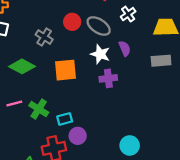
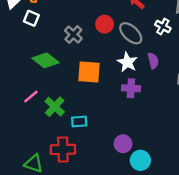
white cross: (128, 14) -> (163, 26), turned -35
pink line: (14, 103) -> (31, 97), turned -35
purple circle: (78, 136) -> (123, 144), moved

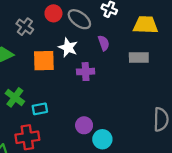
white star: (127, 62) -> (68, 48), moved

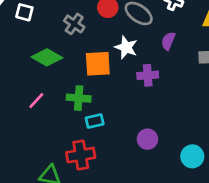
purple semicircle: (104, 43) -> (168, 41), turned -136
green cross: (15, 97) -> (79, 98), moved, turned -30
cyan circle: (102, 139) -> (192, 156), moved

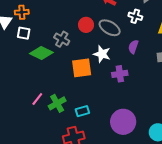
green diamond: (47, 57) -> (41, 53), moved
green cross: (79, 98) -> (57, 103), moved, turned -30
purple circle: (147, 139) -> (123, 122), size x1.6

